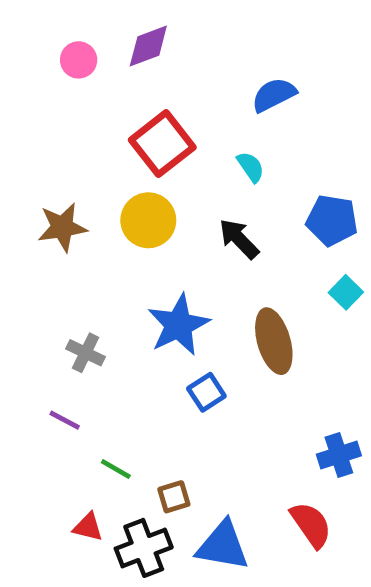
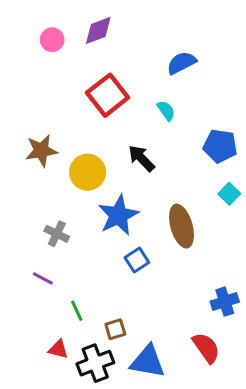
yellow circle: (148, 220) -> (88, 172), moved
black arrow: (239, 239) -> (141, 158), moved
green line: (116, 469) -> (77, 311), turned 35

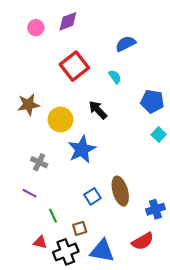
brown ellipse: (182, 226) -> (120, 191), moved
blue square: (137, 260) -> (92, 196), moved
red semicircle: (206, 348) -> (143, 241), turned 95

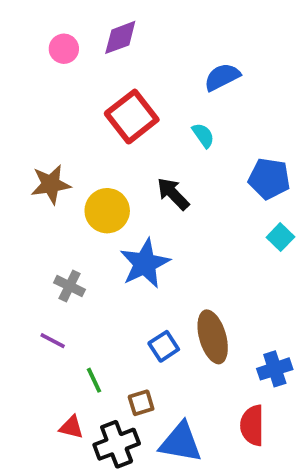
red semicircle: (143, 241) -> (252, 425), turned 120

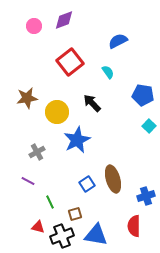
gray cross: (70, 286) -> (37, 152), turned 35

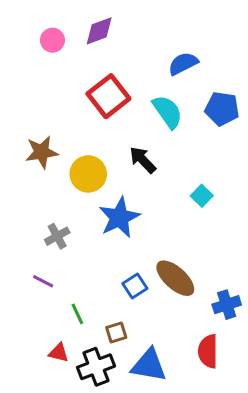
cyan semicircle: (108, 72) -> (168, 112), size x1.6
blue pentagon: (143, 95) -> (222, 109), moved
cyan square: (149, 126) -> (202, 196), moved
brown ellipse: (113, 179) -> (175, 278), turned -32

